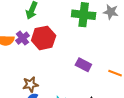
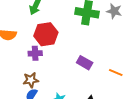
purple cross: (23, 38) -> (35, 53), moved, turned 32

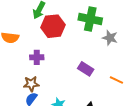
gray star: (114, 11) -> (110, 38), moved
red hexagon: (46, 34) -> (53, 26), moved

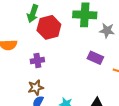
purple rectangle: (86, 69) -> (95, 58), moved

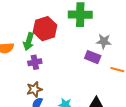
green arrow: (33, 14) -> (29, 42), moved
gray star: (107, 31) -> (104, 41), moved

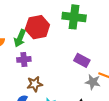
gray star: (104, 41) -> (93, 82), moved
brown star: (34, 89) -> (35, 84), moved

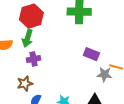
red hexagon: (37, 27) -> (31, 16), moved
brown star: (35, 84) -> (25, 84), moved

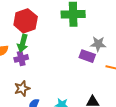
purple cross: (34, 59) -> (21, 58), moved
gray star: (104, 74) -> (98, 44), moved

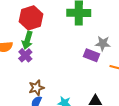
purple cross: (21, 58) -> (25, 55), turned -32
brown star: (22, 88) -> (36, 88), moved

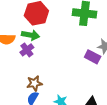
green arrow: (27, 40) -> (30, 35), turned -102

